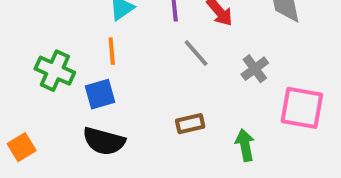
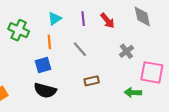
gray line: (196, 53) -> (80, 49), moved
green cross: (55, 71) -> (19, 30), moved
green arrow: (245, 145) -> (133, 93), moved, turned -77

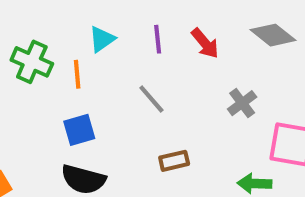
gray diamond: (142, 16) -> (273, 35), turned -40
orange line: (49, 42) -> (77, 74), moved

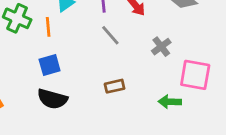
gray line: (151, 99) -> (110, 35), moved

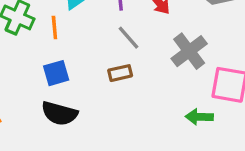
gray cross: (161, 47) -> (189, 51), size x1.5
brown rectangle: (115, 86) -> (120, 73), moved

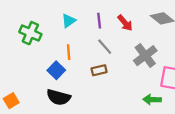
orange line: (54, 28) -> (69, 52), moved
blue square: (56, 73) -> (56, 70), turned -30

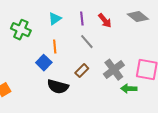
gray cross: (145, 56) -> (114, 70), moved
brown rectangle: (99, 70) -> (82, 71), moved, turned -32
black semicircle: (59, 97) -> (58, 87), moved

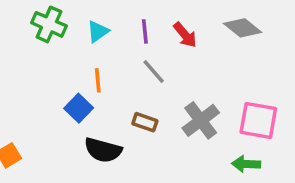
green cross: (21, 30) -> (49, 24), moved
brown rectangle: (82, 71) -> (145, 122), turned 64
green arrow: (129, 89) -> (246, 164), moved

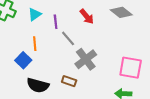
purple line: (145, 31) -> (56, 22), moved
gray cross: (201, 120) -> (86, 59), moved
brown rectangle: (145, 122) -> (69, 81), moved

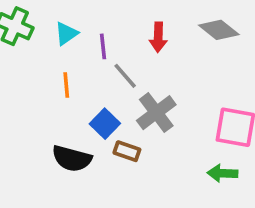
red arrow: (87, 17) -> (158, 37), turned 42
blue square: (23, 60) -> (105, 124), moved

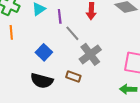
orange line: (66, 85) -> (11, 32), moved
blue square: (105, 124) -> (44, 52), moved

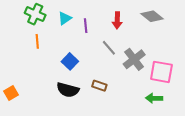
gray line: (72, 33) -> (109, 48), moved
gray cross: (90, 54) -> (134, 59), moved

